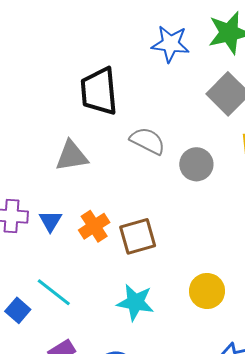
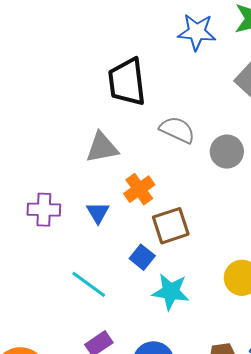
blue triangle: (50, 221) -> (98, 213), moved
orange cross: (94, 226) -> (139, 189), moved
blue square: (18, 310) -> (142, 257), moved

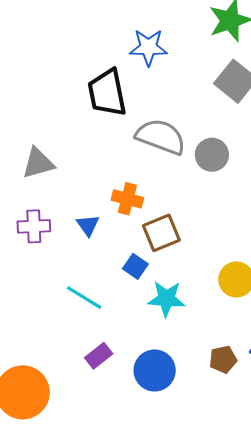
blue star: (197, 32) -> (148, 47), moved
gray semicircle: (177, 130) -> (161, 137), size x1.4
gray triangle: (102, 148) -> (38, 163), moved
orange cross: (139, 189) -> (127, 199), turned -36

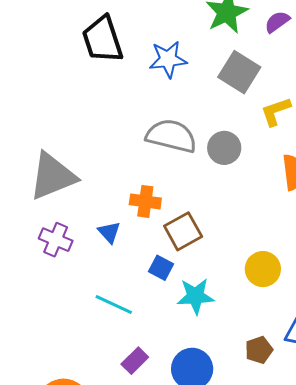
blue star: (148, 47) -> (168, 59), moved
black trapezoid: (107, 93) -> (103, 39), moved
gray triangle: (38, 163) -> (53, 176), size x1.5
purple cross: (34, 226) -> (56, 240), turned 32

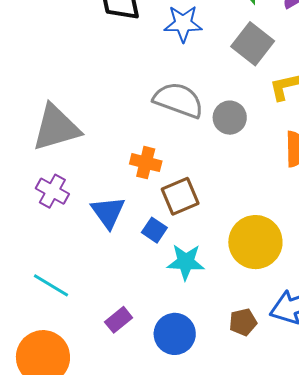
blue triangle: (109, 232) -> (108, 212), moved, size x1.5
yellow circle: (263, 269) -> (255, 242), size x1.5
cyan line: (114, 304) -> (51, 285), moved

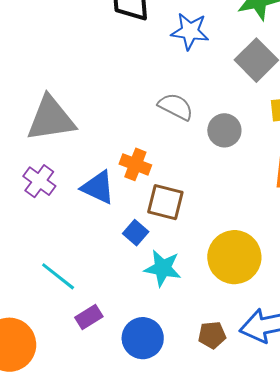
gray semicircle: (178, 100) -> (176, 107), size x0.7
brown square: (180, 196) -> (165, 202), turned 30
blue triangle: (108, 212) -> (98, 187), moved, turned -36
cyan line: (51, 285) -> (58, 276), moved

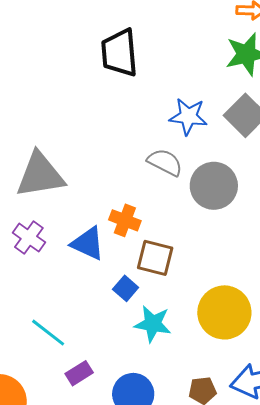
blue star: (190, 31) -> (188, 116), moved
gray circle: (224, 130) -> (214, 186), size x1.4

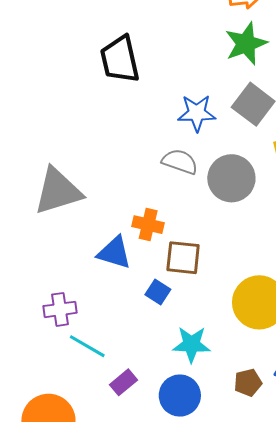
purple cross: (29, 237) -> (60, 309), moved, turned -36
cyan star: (153, 324) -> (191, 344), moved

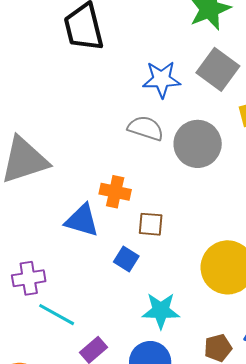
brown square: (183, 258) -> (151, 224), size x0.7

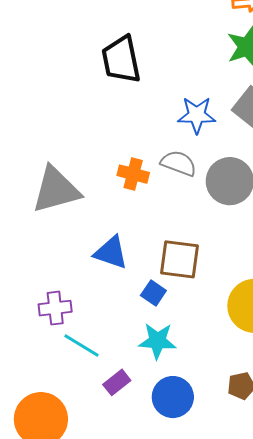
orange cross: (115, 192) -> (133, 174), moved
brown square: (151, 224) -> (179, 259), size x1.6
cyan star: (161, 311) -> (157, 341), moved

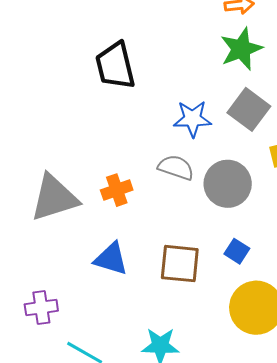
orange cross: (133, 174) -> (117, 190), moved, turned -32
blue square: (153, 293) -> (237, 251), moved
purple cross: (55, 308) -> (41, 307), moved

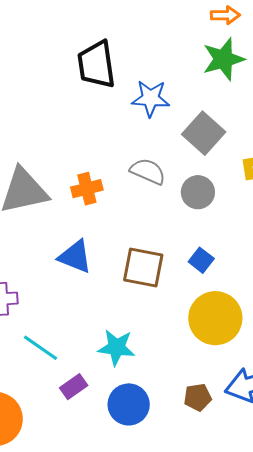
gray square: (249, 109) -> (204, 133), moved
blue star: (192, 119) -> (151, 98), moved
gray circle: (228, 184) -> (198, 192), size x0.7

